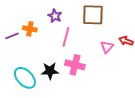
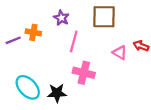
pink triangle: (107, 47) -> (120, 53), turned -40
black star: (50, 71) -> (57, 93), moved

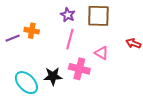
purple star: (61, 18) -> (68, 15), moved
pink triangle: (120, 53) -> (102, 53), moved
black star: (57, 93) -> (53, 76), moved

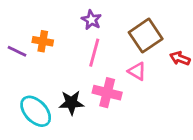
brown square: (98, 16) -> (146, 36), moved, turned -35
purple line: (13, 38) -> (17, 51), turned 48

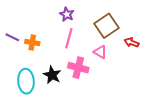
orange cross: (43, 41) -> (32, 42), moved
black star: (71, 103) -> (52, 75), turned 30
cyan ellipse: (36, 111) -> (26, 81), turned 40

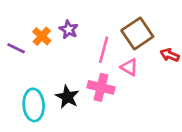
purple star: (67, 14) -> (69, 29), moved
pink line: (69, 38) -> (104, 50), moved
orange cross: (32, 42) -> (42, 36), moved, turned 32

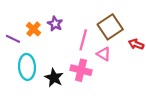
cyan ellipse: (34, 105) -> (27, 67), moved

